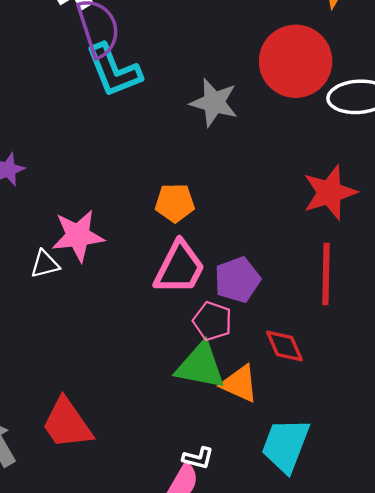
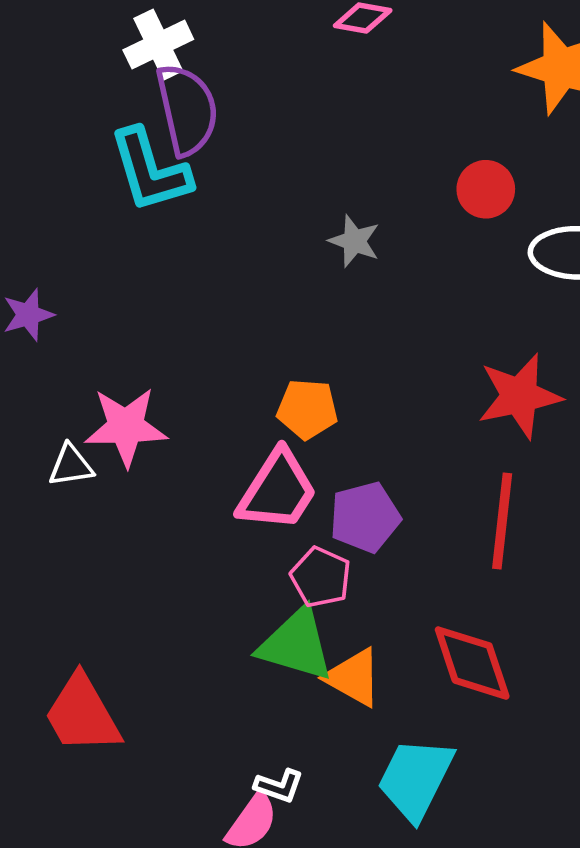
red circle: (296, 61) -> (486, 189), size x0.5
cyan L-shape: (114, 70) -> (150, 170), moved
gray star: (214, 102) -> (354, 241), size x0.7
orange pentagon: (175, 203) -> (307, 409), moved
red diamond: (284, 346) -> (472, 663), moved, size x1.4

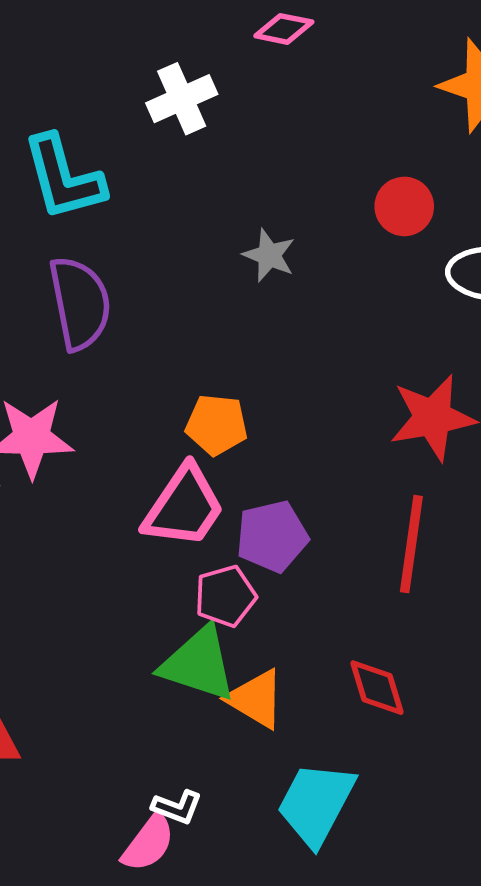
white cross: (158, 45) -> (182, 99), moved
purple semicircle: (187, 110) -> (80, 303), moved
pink pentagon: (321, 577) -> (225, 596), turned 30
red diamond: (472, 663) -> (377, 688), size x0.7

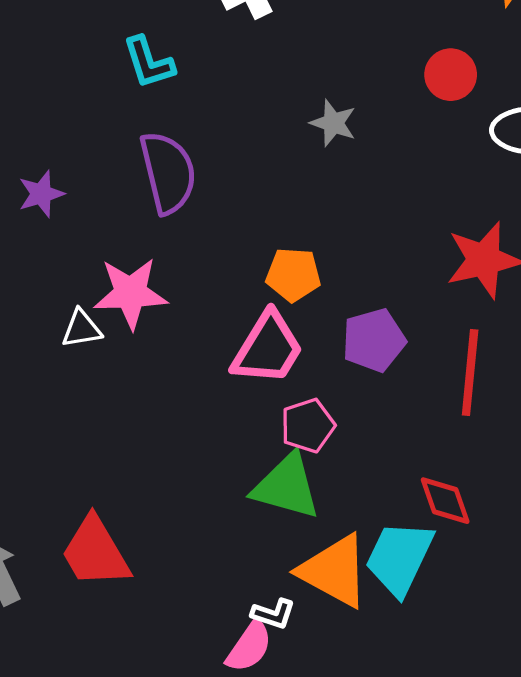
cyan L-shape: (63, 178) -> (149, 62), size x0.7
purple pentagon: (272, 536) -> (374, 340), moved
orange triangle: (256, 699) -> (334, 571), moved, size x1.4
cyan trapezoid: (316, 804) -> (399, 558), moved

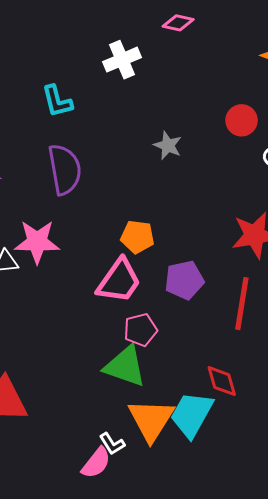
orange triangle: (334, 571) -> (151, 420), turned 30
white L-shape: (273, 614) -> (112, 444), turned 36

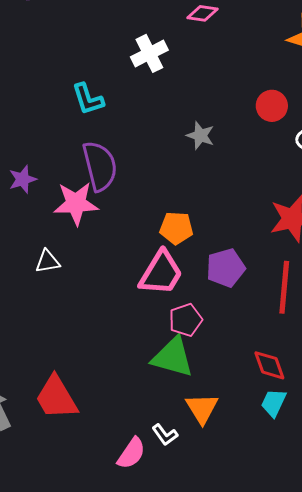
pink star: (37, 242) -> (76, 203), moved
cyan trapezoid: (192, 414) -> (274, 403), moved, size x0.6
orange triangle: (151, 420) -> (202, 408), size x0.7
pink semicircle: (96, 463) -> (131, 453), moved

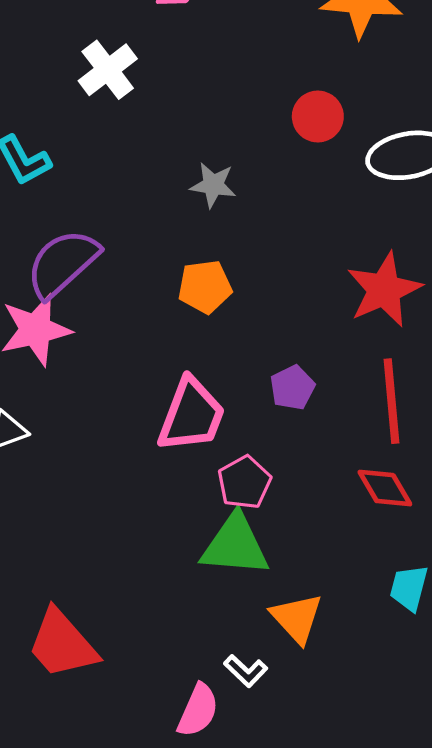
purple semicircle: (100, 166) -> (62, 263), turned -108
orange pentagon: (176, 228) -> (205, 287), moved
purple pentagon: (226, 268) -> (292, 388), size x0.7
red diamond: (269, 365) -> (385, 488), moved

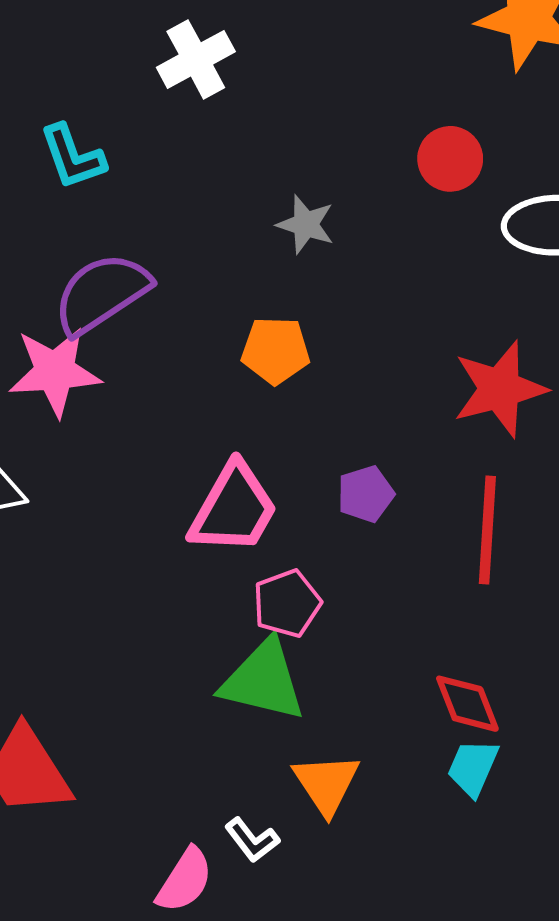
red diamond: (385, 488) -> (467, 704), moved

